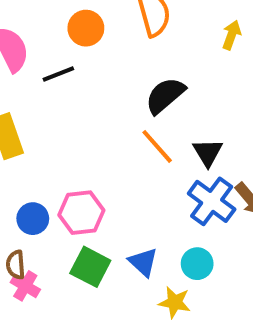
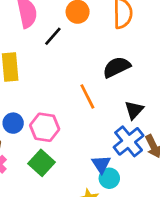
black line: (58, 74) -> (53, 36), turned -42
orange line: (157, 146) -> (87, 96), moved
blue triangle: (143, 262) -> (101, 164), moved

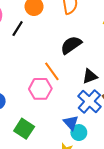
black triangle: (134, 110) -> (90, 76), turned 35
pink hexagon: (45, 127) -> (40, 89), moved

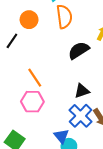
black semicircle: (71, 45) -> (79, 50), moved
orange line: (52, 71) -> (35, 78), moved

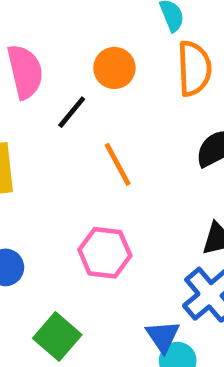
orange line: (35, 78) -> (118, 164), moved

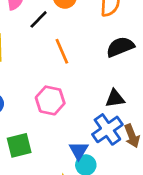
green square: (57, 336) -> (19, 145), turned 30

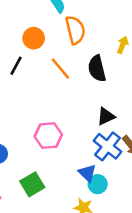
black semicircle: (120, 47) -> (97, 69), turned -65
orange line: (62, 51) -> (60, 68), moved

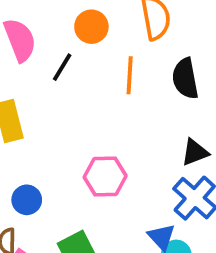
orange line: (60, 68) -> (130, 75), turned 40

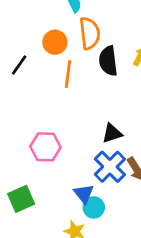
orange circle: (91, 27) -> (55, 42), moved
black semicircle: (185, 78) -> (108, 61), moved

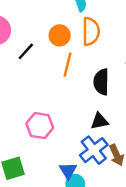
black semicircle: (108, 61) -> (101, 82), moved

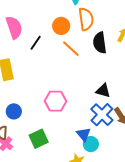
orange line: (67, 65) -> (71, 49), turned -54
black semicircle: (101, 82) -> (100, 43), moved
black triangle: (99, 121) -> (103, 91), turned 35

